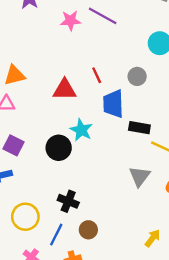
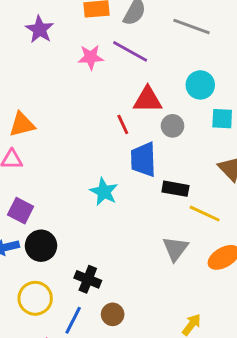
red triangle: (65, 90) -> (148, 100), moved
black circle: (59, 148) -> (41, 246), moved

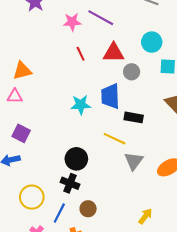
red line: (123, 124) -> (81, 54), moved
cyan star: (104, 192) -> (81, 105), moved, turned -30
yellow line: (205, 214) -> (115, 139), moved
black circle: (41, 246) -> (76, 159), moved

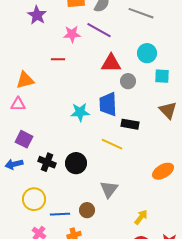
red line: (81, 54) -> (58, 59), moved, turned -64
gray triangle: (134, 161) -> (109, 189), moved
black cross: (70, 183) -> (47, 162), moved
blue line: (59, 213) -> (60, 214), turned 60

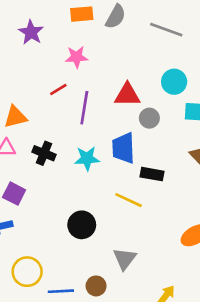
purple line: (99, 30) -> (84, 108), moved, turned 70
red line: (58, 59) -> (58, 90), turned -32
black cross: (47, 162) -> (44, 153), moved

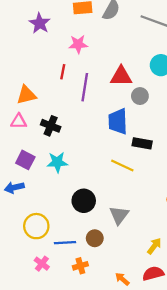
red line: (58, 90) -> (63, 72), turned -48
cyan star: (87, 158) -> (57, 162), moved
black circle: (82, 225) -> (84, 201), moved

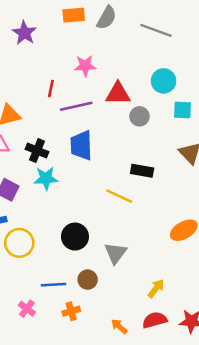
pink star: (78, 44) -> (85, 66), moved
purple line: (85, 87) -> (76, 106), turned 68
blue trapezoid: (118, 121) -> (81, 145), moved
cyan star: (57, 162) -> (46, 178), moved
yellow circle: (36, 226) -> (19, 243), moved

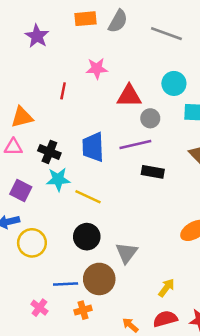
purple line: (76, 106) -> (135, 144), moved
yellow line: (119, 196) -> (88, 197), moved
brown circle: (88, 280) -> (99, 279), size x1.6

